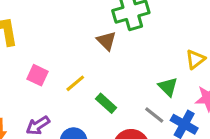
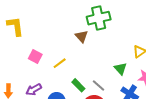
green rectangle: (106, 103) -> (78, 85), moved
gray line: (154, 115) -> (98, 85), moved

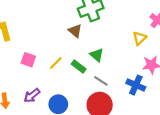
green triangle: (120, 69) -> (97, 55), moved
green rectangle: (78, 85) -> (79, 67), moved

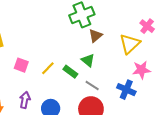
brown triangle: (75, 31) -> (95, 36), moved, turned 40
yellow triangle: (140, 38) -> (130, 44), size x1.5
purple arrow: (32, 95) -> (25, 100), turned 140

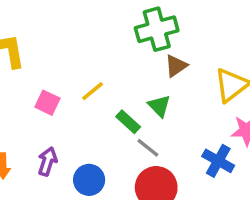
yellow line: (48, 68) -> (93, 91), moved
gray line: (92, 86) -> (148, 148), moved

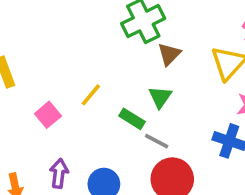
pink square: (47, 103) -> (48, 115), turned 35
green triangle: (159, 106) -> (160, 97), turned 30

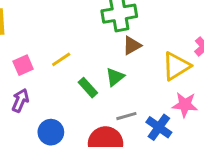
gray line: (157, 141) -> (126, 116), moved, turned -60
purple arrow: (59, 173) -> (20, 100), moved

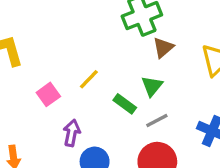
purple arrow: (20, 100) -> (72, 133), moved
gray line: (126, 116) -> (157, 120), moved

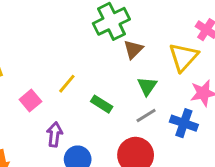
green triangle: (152, 86) -> (147, 86), moved
gray line: (157, 120) -> (146, 115), moved

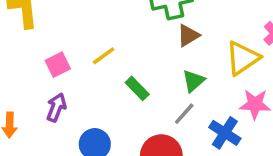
gray line: (146, 115) -> (184, 114), turned -30
purple arrow: (55, 134) -> (56, 107), moved

